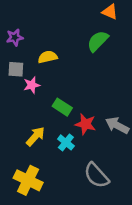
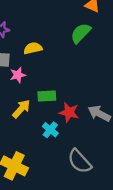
green rectangle: (62, 107) -> (47, 96), turned -36
yellow arrow: (35, 136) -> (21, 109), moved

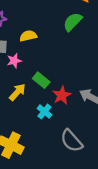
green rectangle: (47, 96) -> (41, 80), turned 42
red star: (69, 112) -> (62, 95), turned 30

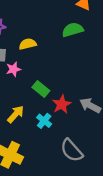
green semicircle: (73, 22) -> (73, 30), turned 30
yellow arrow: (17, 92) -> (16, 114), moved

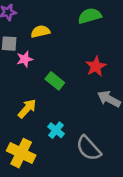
red star: (62, 104) -> (96, 66), moved
cyan cross: (44, 121) -> (56, 130), moved

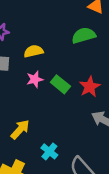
pink star: (25, 59) -> (35, 79), moved
green rectangle: (55, 81) -> (60, 84), moved

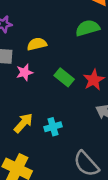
pink star: (35, 79) -> (25, 72), moved
cyan cross: (49, 151) -> (53, 127), moved, turned 35

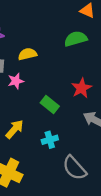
green rectangle: (64, 77) -> (50, 105), moved
cyan cross: (53, 127) -> (50, 140), moved

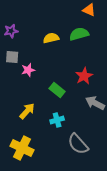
yellow semicircle: (27, 54) -> (51, 38), moved

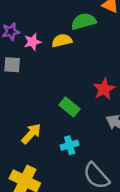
green semicircle: (79, 34) -> (84, 21), moved
pink star: (28, 70) -> (33, 42), moved

